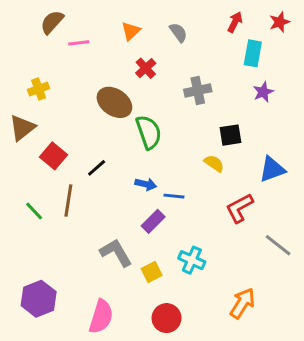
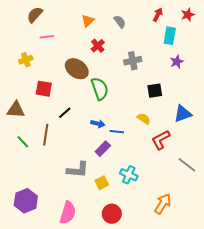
pink line: (79, 43) -> (47, 37), moved
brown triangle: (22, 128) -> (16, 110), moved, turned 42
red square: (53, 156) -> (44, 89), moved, turned -30
yellow semicircle: (214, 163) -> (144, 119), moved
gray L-shape: (116, 253) -> (78, 170), turned 125

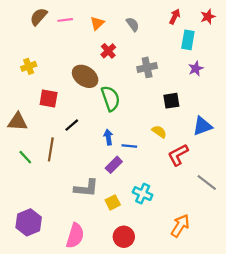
pink line: (47, 37) -> (65, 20), moved
blue arrow: (98, 124) -> (108, 137), turned -112

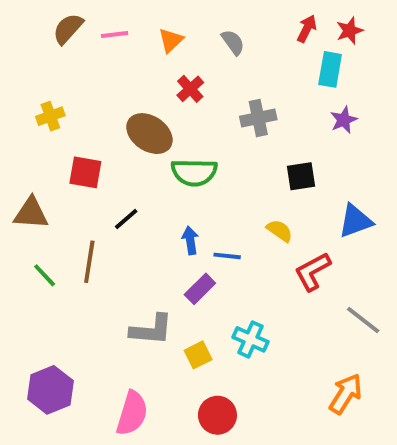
red star: (208, 17) -> (350, 31), moved
green semicircle: (111, 98) -> (194, 172), turned 110
orange arrow: (180, 226) -> (346, 394), moved

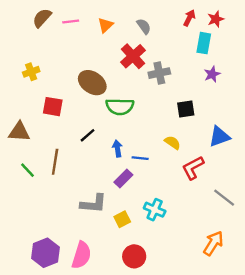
red cross: (190, 89) -> (133, 56), moved, size x1.5
black line: (126, 219) -> (87, 135), moved
purple hexagon: (50, 390) -> (46, 253), moved

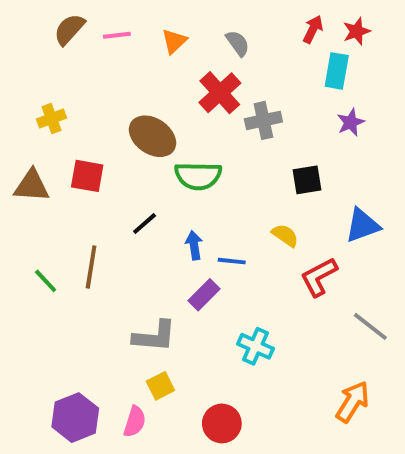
brown triangle: (19, 132) -> (32, 186), moved
yellow square: (122, 219) -> (160, 386), moved
pink semicircle: (81, 255) -> (135, 422), size x0.7

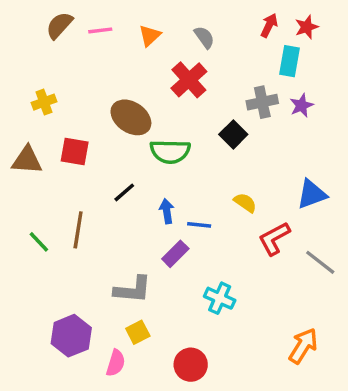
gray cross: (263, 120) -> (262, 102), moved
black square: (307, 180) -> (233, 134), moved, turned -36
gray line: (370, 326) -> (320, 262), moved
purple hexagon: (75, 418) -> (71, 336), moved

